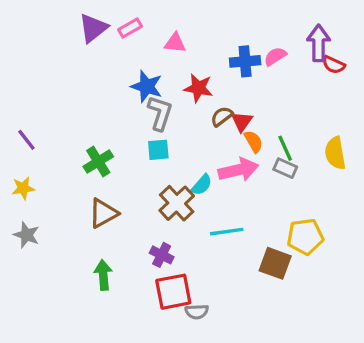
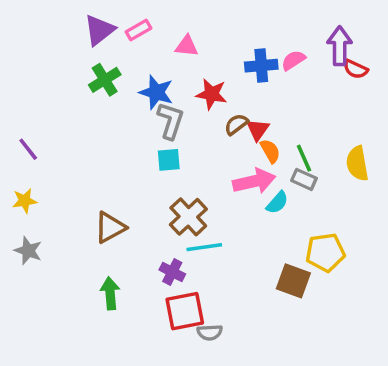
green cross: (98, 161) -> (105, 80), moved
cyan semicircle: (202, 185) -> (277, 203), moved
cyan line: (227, 232) -> (204, 247), moved

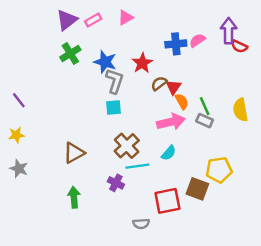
pink triangle: (187, 46) -> (125, 18), moved, turned -35
red star: (211, 94) -> (142, 63), turned 30
cyan semicircle: (277, 203) -> (169, 153), moved
red square: (185, 311) -> (167, 201), moved

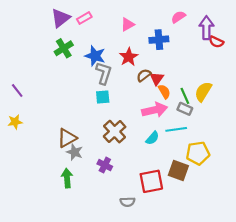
pink triangle: (125, 18) -> (128, 24), moved
pink semicircle: (197, 40) -> (178, 17), moved
yellow semicircle: (241, 110) -> (203, 92), moved, turned 42
cyan line: (137, 166) -> (176, 129), moved
gray star: (19, 169) -> (75, 152), moved

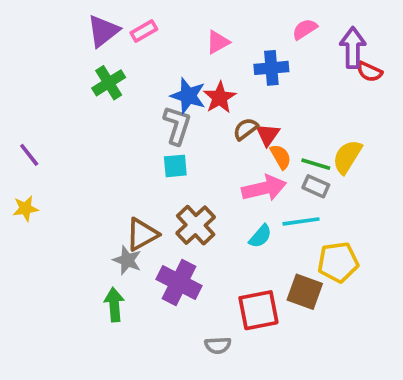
blue star: (95, 56) -> (188, 96), moved
green line: (185, 96) -> (316, 164), turned -49
brown triangle: (67, 138) -> (142, 234), moved
purple cross: (105, 165) -> (179, 282), size x1.6

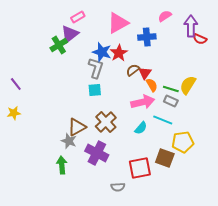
purple triangle: (103, 31) -> (70, 34), moved
pink triangle: (218, 42) -> (118, 23), size x1.6
cyan line: (301, 221) -> (163, 120), turned 30

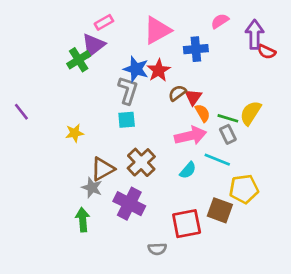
gray rectangle: (171, 101) -> (228, 134), turned 40
yellow star: (14, 113) -> (75, 133), moved

